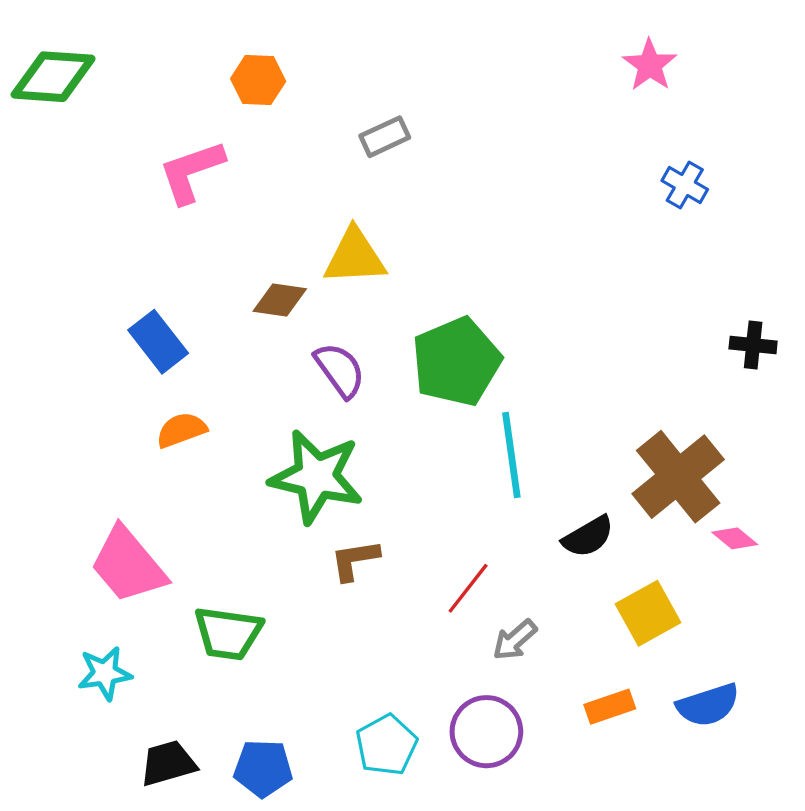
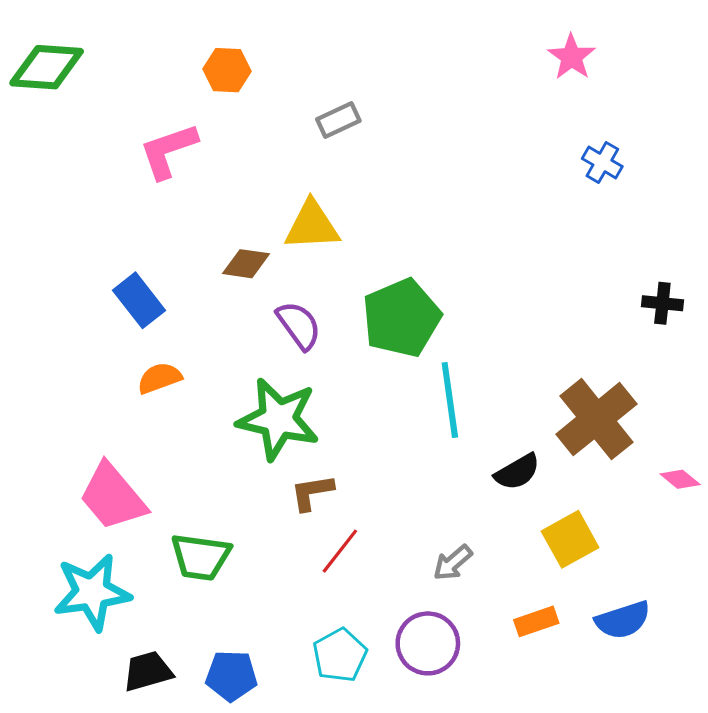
pink diamond: (735, 538) -> (680, 479), moved
red line: (468, 588) -> (340, 551), moved
cyan star: (105, 673) -> (92, 592), size x1.6

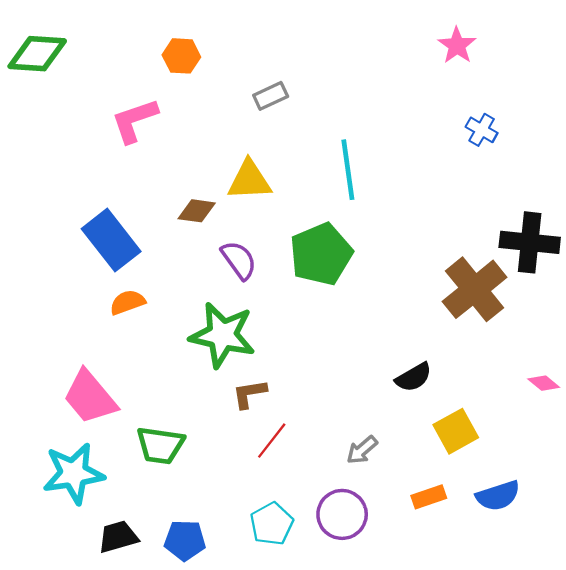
blue rectangle: (139, 300) -> (111, 240), size x1.4
black cross: (662, 303) -> (530, 242), size x1.8
cyan line: (450, 400) -> (348, 170), moved
brown cross: (596, 419) -> (475, 289), moved

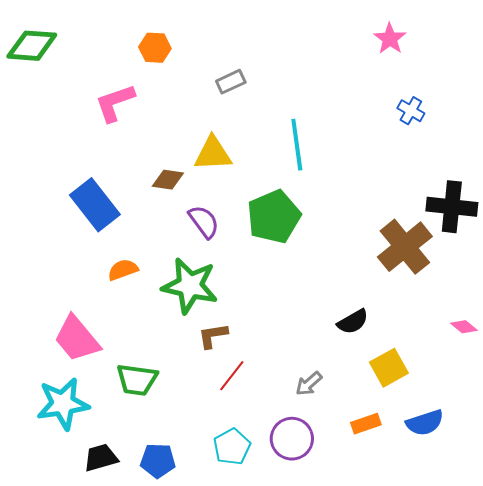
orange semicircle: (127, 302) -> (123, 270), moved

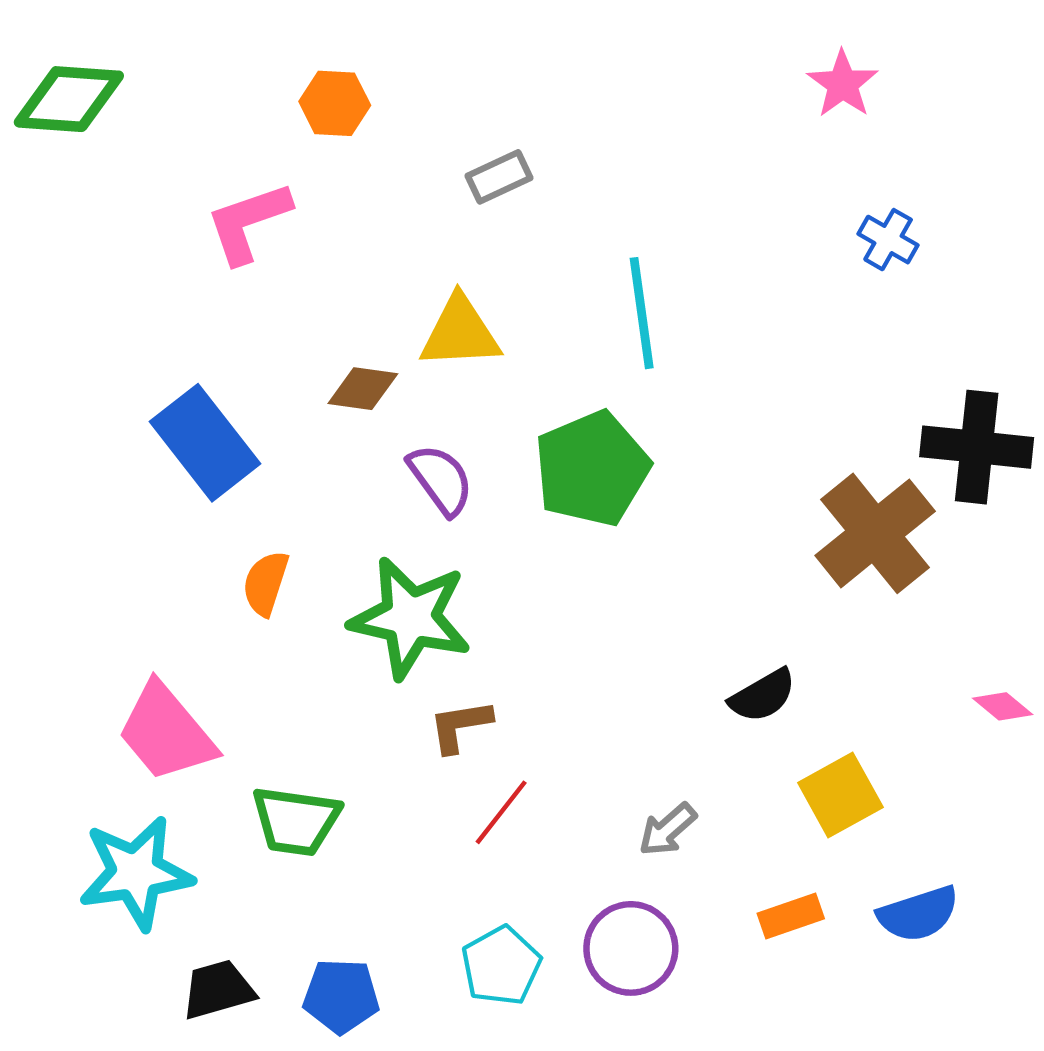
orange semicircle: (123, 270) -> (266, 583), turned -52

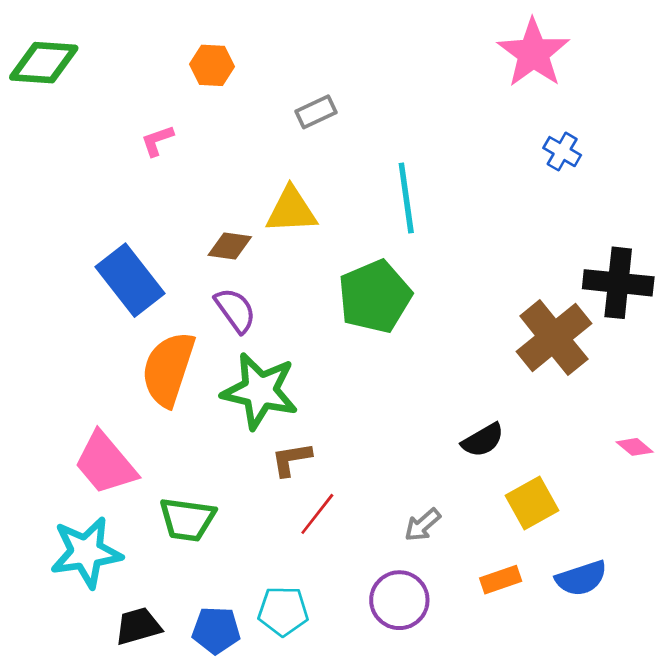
pink star: (843, 84) -> (533, 53), size x1.6
pink L-shape: (248, 222) -> (157, 141), size x0.6
purple semicircle: (441, 479) -> (235, 310), moved
orange semicircle: (266, 583) -> (168, 369), size x1.8
cyan pentagon: (501, 966) -> (283, 611), moved, turned 30

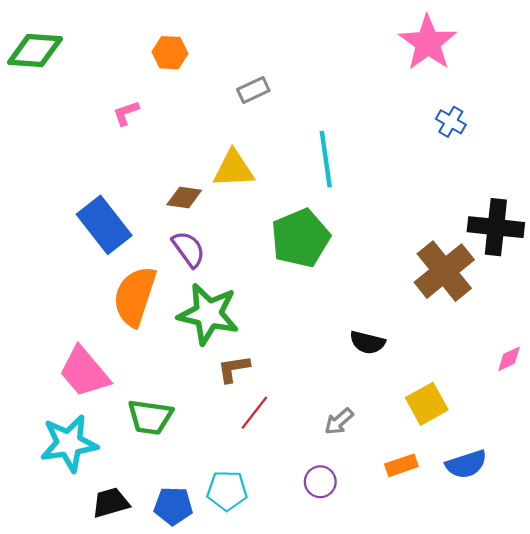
black semicircle: (483, 440) -> (367, 342), moved, turned 44
pink diamond: (635, 447) -> (509, 359), turned -64
purple circle: (399, 600) -> (320, 482), size x0.7

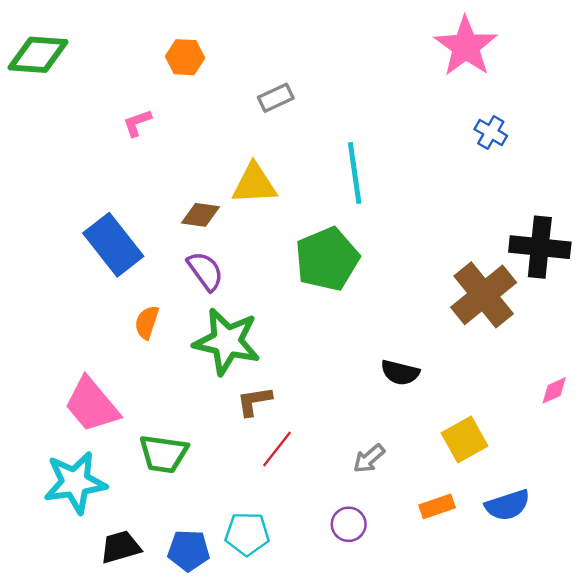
orange semicircle: (135, 296) -> (147, 322), size x0.5

